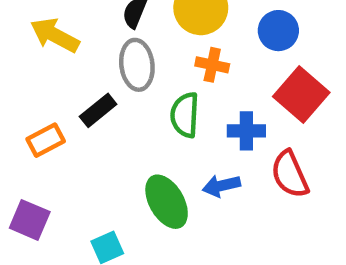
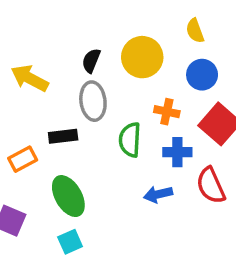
orange cross: (212, 65) -> (167, 112), moved
black rectangle: (98, 110) -> (63, 136), turned 32
green ellipse: (167, 202) -> (68, 196), moved

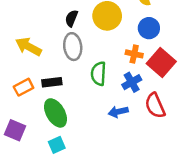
yellow arrow: (30, 78) -> (28, 47), moved
orange cross: (167, 112) -> (134, 54), moved
black rectangle: (63, 136) -> (52, 82), moved
blue cross: (177, 152) -> (132, 82), turned -30

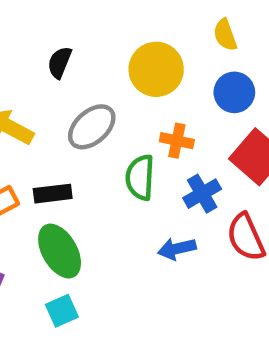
black semicircle: (71, 18) -> (60, 62), moved
gray ellipse: (73, 47) -> (92, 127), turned 55
orange cross: (134, 54) -> (177, 141), moved

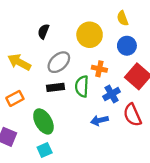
black rectangle: (53, 194) -> (56, 87), moved

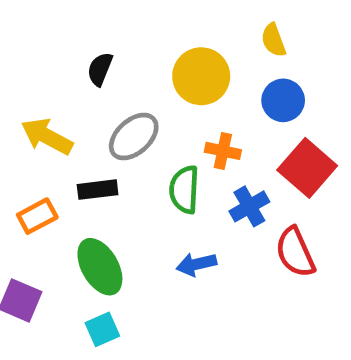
black rectangle: (56, 87) -> (98, 190), moved
blue arrow: (99, 120) -> (196, 264), moved

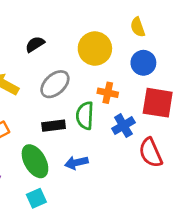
black semicircle: (100, 69) -> (35, 44), turned 36
red square: (307, 168) -> (158, 103), turned -32
black rectangle: (98, 190) -> (54, 126), moved
blue arrow: (196, 264) -> (76, 163), moved

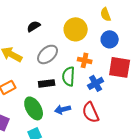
red semicircle: (151, 153) -> (91, 112), moved

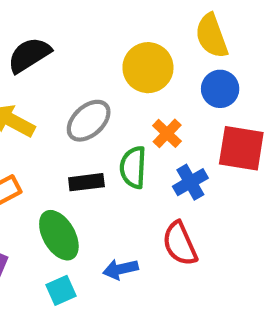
yellow semicircle: (106, 14) -> (212, 36), size x1.5
black semicircle: (34, 26) -> (29, 55), moved, size x1.5
orange cross: (85, 60) -> (167, 133), turned 32
blue arrow: (63, 109) -> (120, 269), moved

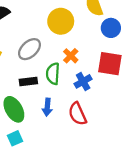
blue circle: (220, 89) -> (111, 28), moved
blue arrow: (120, 269) -> (47, 107), moved, turned -72

